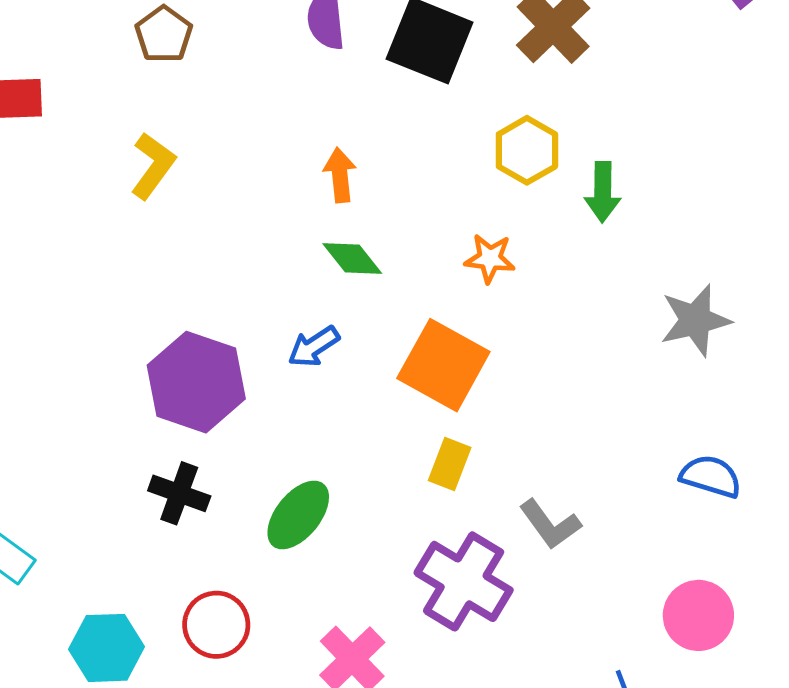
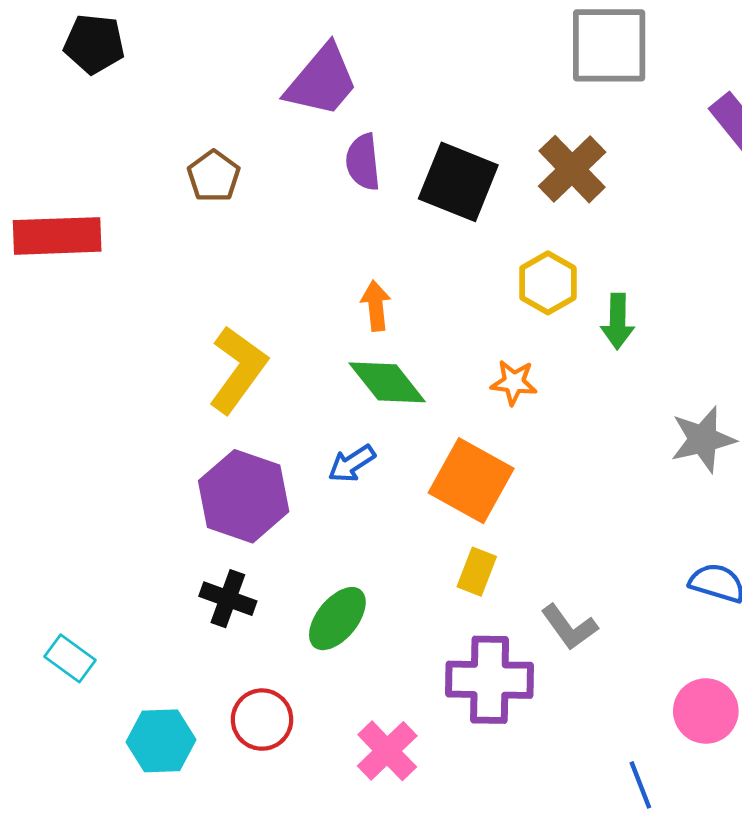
yellow L-shape: (153, 166) -> (238, 370), moved, size x1.4
green diamond: (352, 258) -> (387, 382), size x1.4
purple cross: (464, 581) -> (490, 680), turned -30

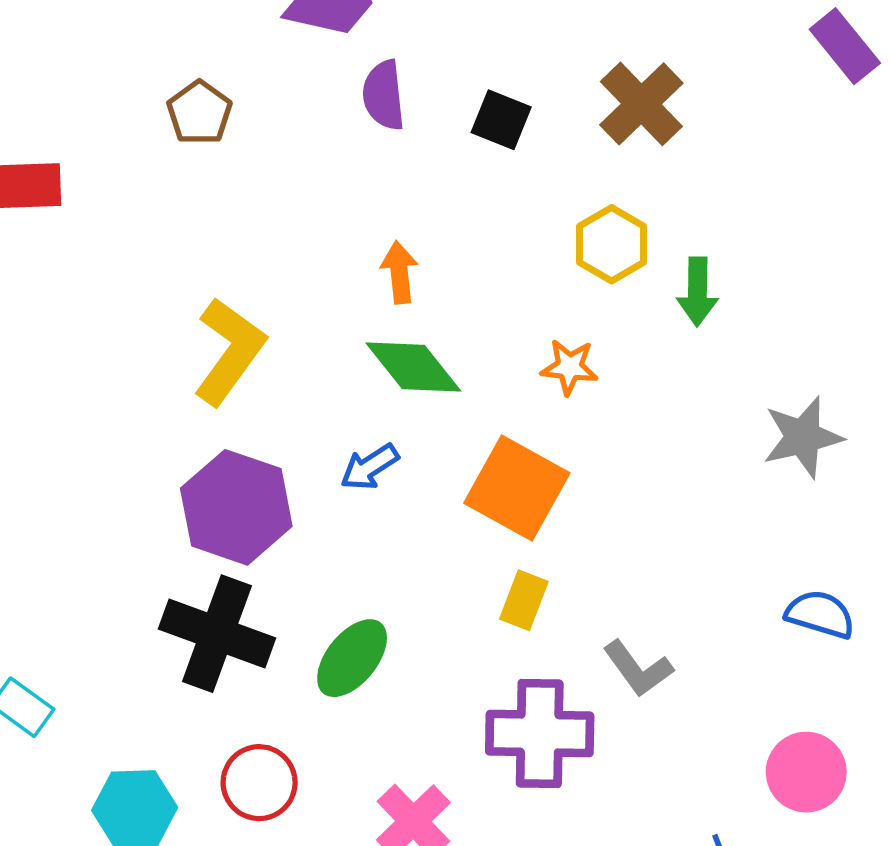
black square: (458, 182) -> (501, 120), size x0.6
black cross: (228, 599) -> (217, 634), size x1.6

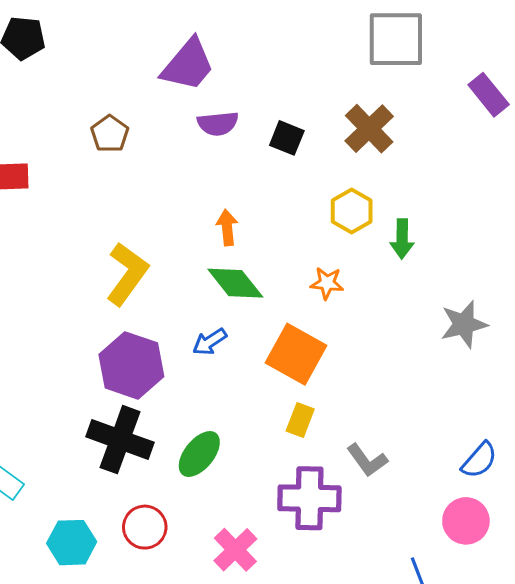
purple semicircle: (384, 95) -> (218, 124), turned -90
blue semicircle: (820, 614) -> (479, 460), moved, turned 114

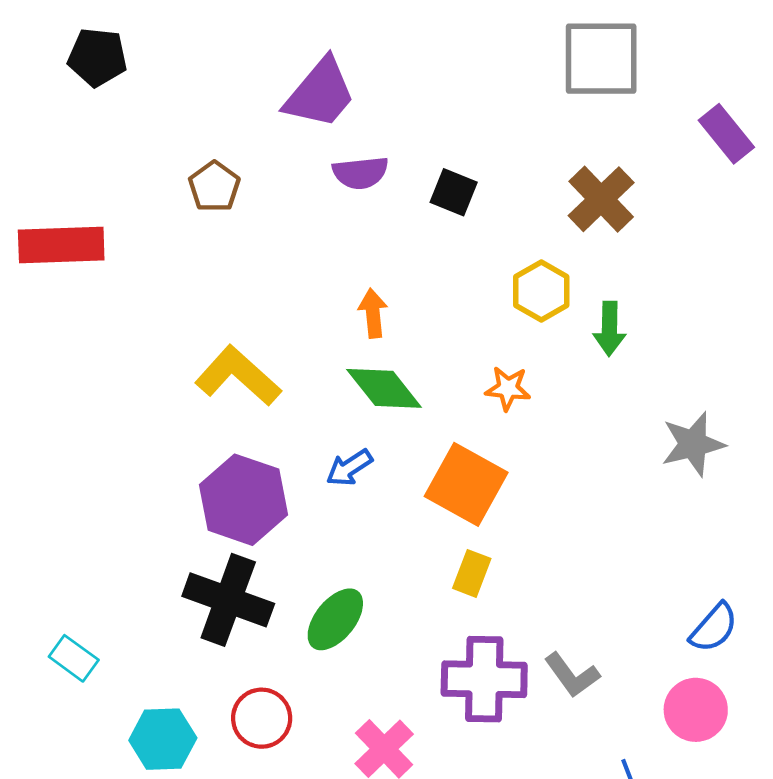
brown cross: (369, 129) -> (601, 199), moved
yellow L-shape: (127, 274) -> (238, 376), turned -84
gray L-shape: (367, 460) -> (572, 675), moved

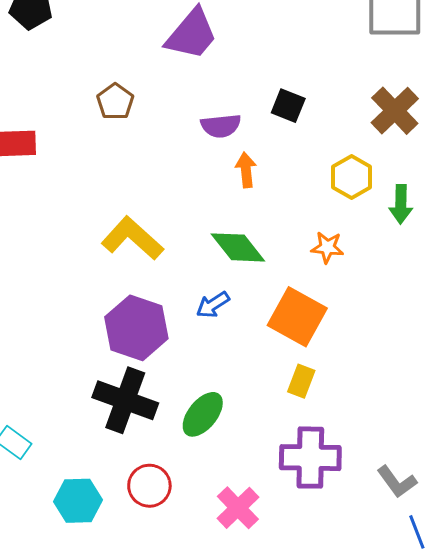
purple semicircle: (360, 173) -> (221, 126), moved
orange arrow: (373, 313) -> (246, 170), moved
gray L-shape: (572, 675) -> (397, 482), moved

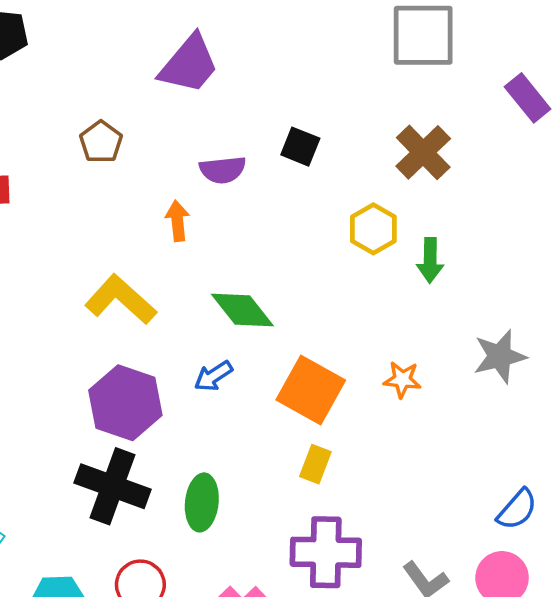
orange arrow: (246, 170) -> (177, 221), moved
orange star: (327, 247) -> (402, 380), moved
green ellipse: (203, 414) -> (202, 502), turned -33

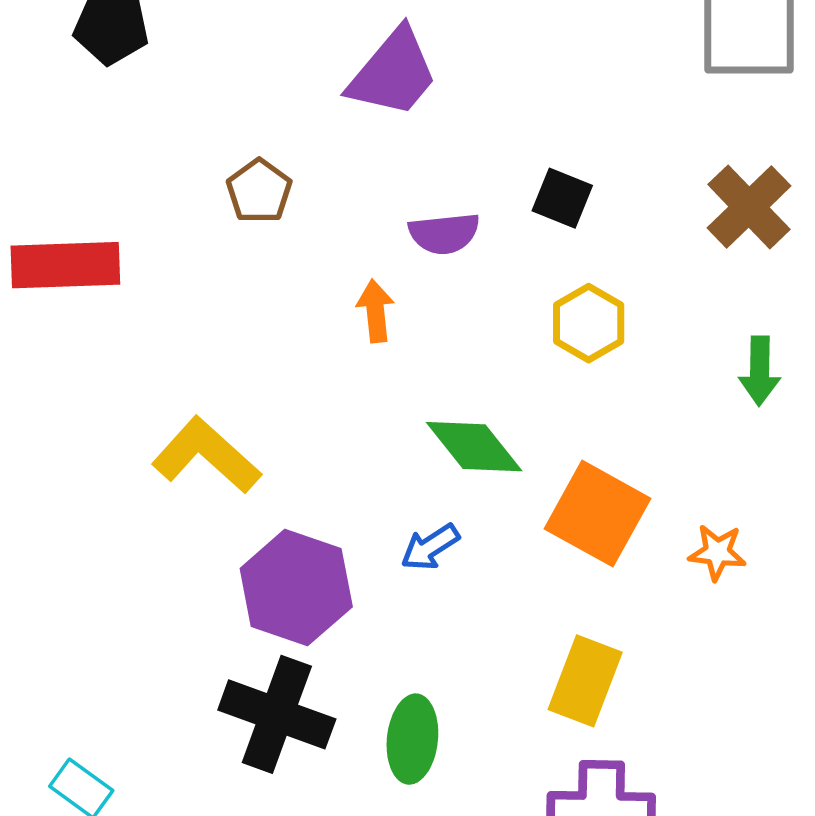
yellow hexagon: (373, 229) -> (589, 323), moved
yellow L-shape: (121, 300) -> (206, 455), moved
orange square: (311, 390) -> (597, 514), moved
yellow rectangle: (315, 464) -> (585, 681), size x1.5

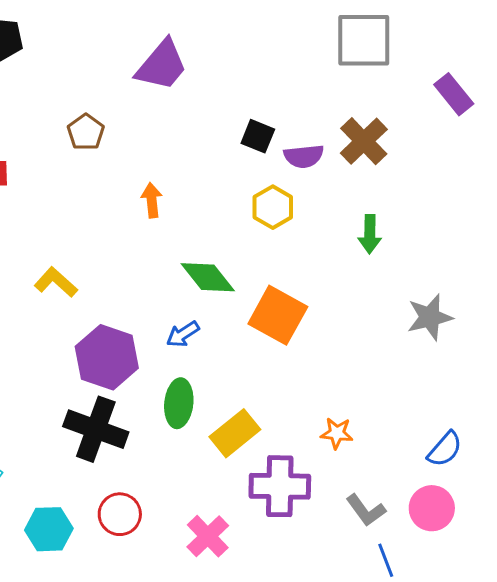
purple semicircle: (444, 233) -> (304, 156), moved
yellow L-shape: (206, 455) -> (56, 282), size x0.7
orange star: (717, 552) -> (337, 433), moved
yellow rectangle: (585, 681) -> (235, 433), moved, turned 30
green ellipse: (412, 739) -> (179, 403), moved

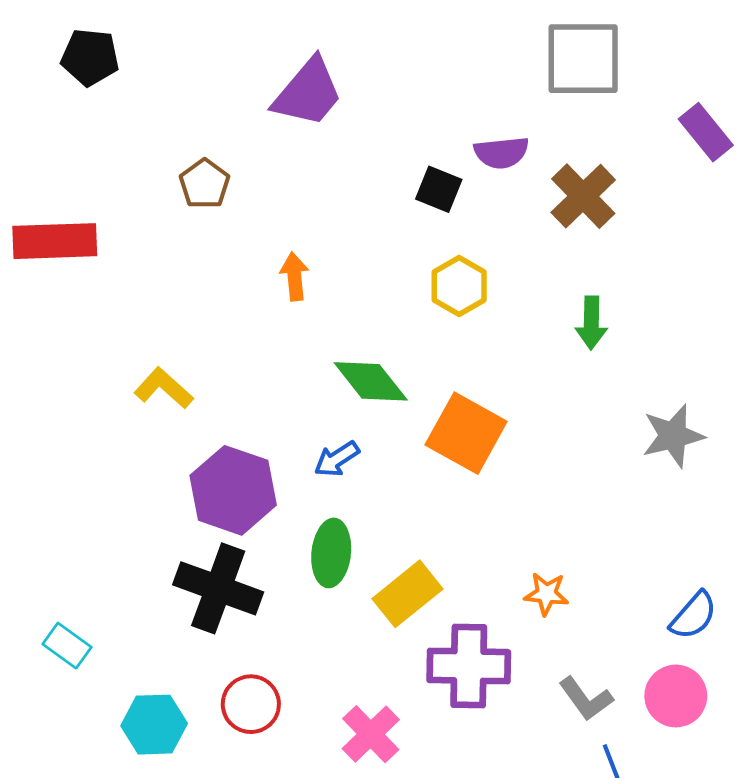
purple semicircle: (304, 156) -> (501, 153), moved

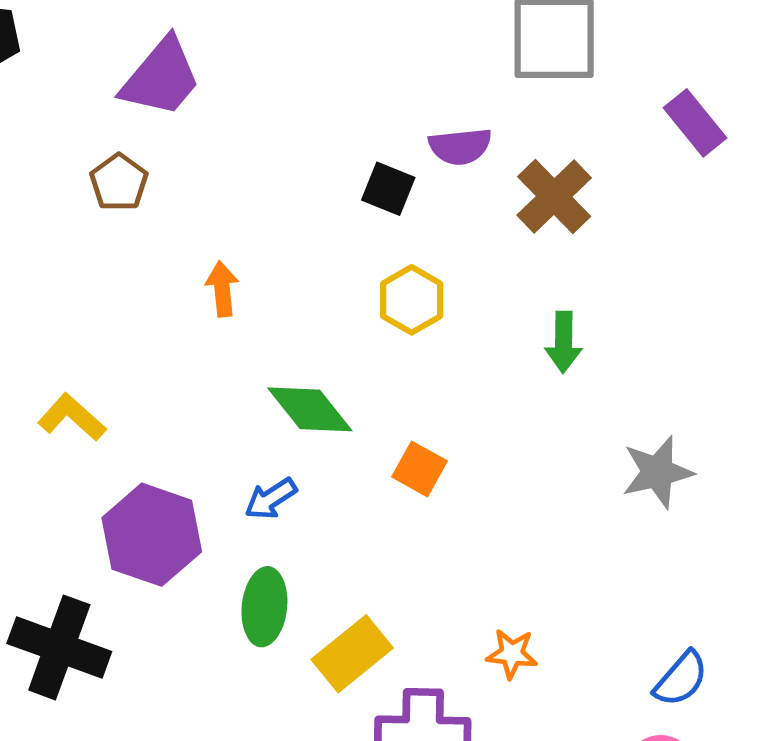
purple trapezoid: (308, 93) -> (161, 77), moved
orange square: (466, 433) -> (419, 469), size x0.6
black cross: (218, 588) -> (59, 647), moved

